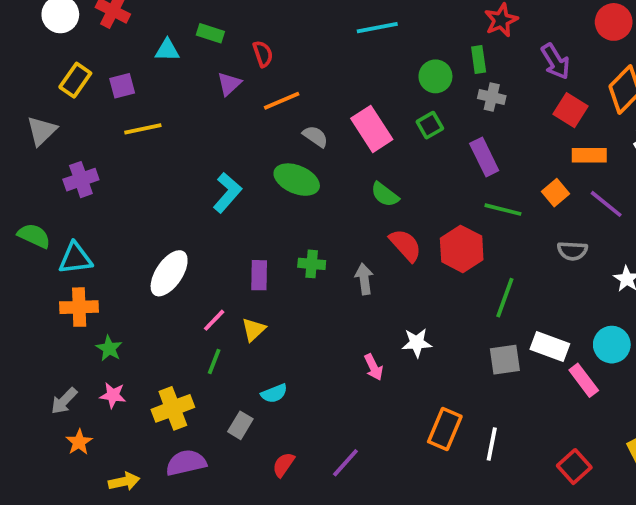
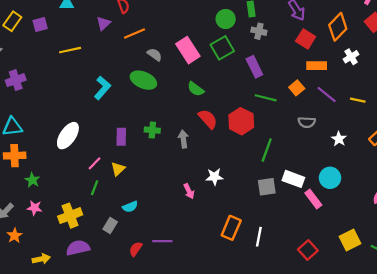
green square: (430, 125) -> (222, 48), size x1.5
yellow line: (143, 129) -> (70, 50), moved
purple line: (345, 463) -> (162, 241), moved, turned 48

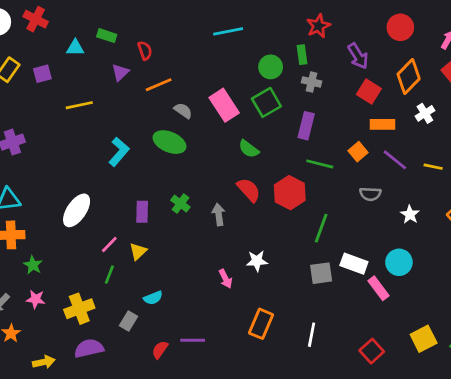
purple rectangle: (254, 67) -> (306, 126), turned 40
green semicircle: (196, 89) -> (249, 149), moved
green cross: (152, 130) -> (180, 204), turned 32
orange rectangle: (231, 228) -> (261, 324), moved

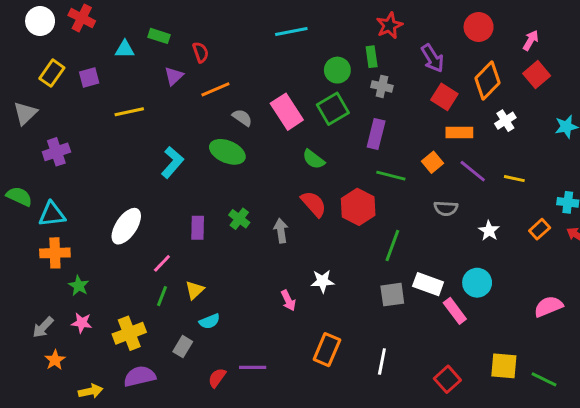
yellow triangle: (138, 251) -> (195, 290), moved
yellow square: (424, 339) -> (504, 366), turned 32

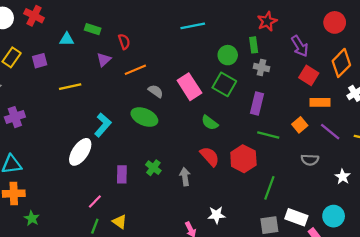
green square: (333, 109) -> (224, 84), turned -30
white ellipse: (126, 226) -> (80, 152), moved
yellow triangle: (195, 290) -> (120, 222), turned -42

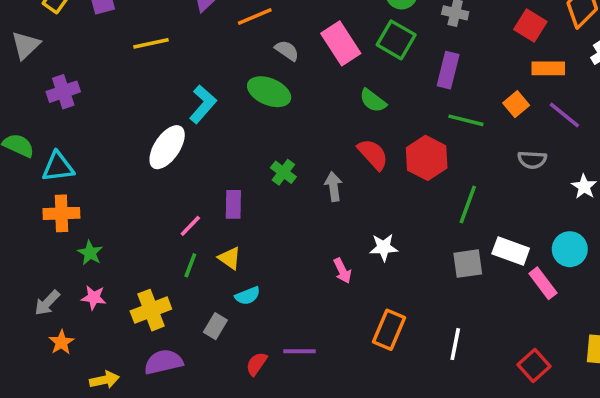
purple rectangle: (122, 174) -> (233, 204), moved

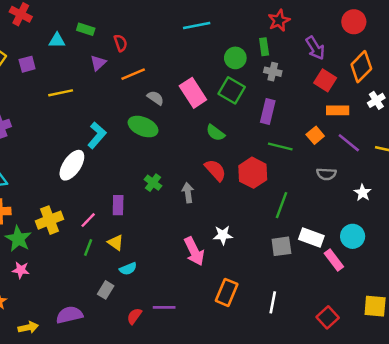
green star: (90, 253) -> (18, 239), size x1.5
pink arrow: (342, 271) -> (194, 251), size x1.6
yellow cross: (151, 310) -> (49, 220), moved

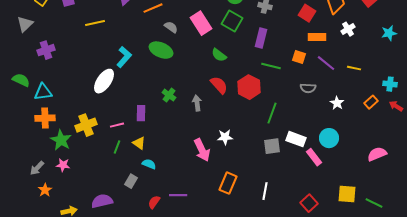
orange square: (315, 135) -> (299, 57), turned -32
pink line: (88, 220) -> (117, 125), turned 32
cyan semicircle: (128, 269) -> (149, 164), turned -136

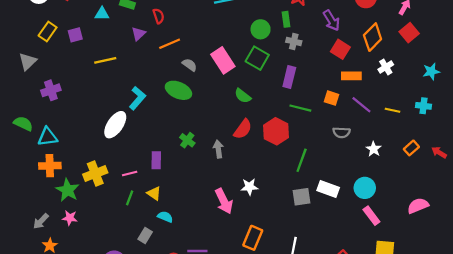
cyan cross: (390, 84) -> (424, 106), moved
red semicircle: (219, 85) -> (243, 129), turned 78
pink rectangle: (314, 157) -> (371, 216), moved

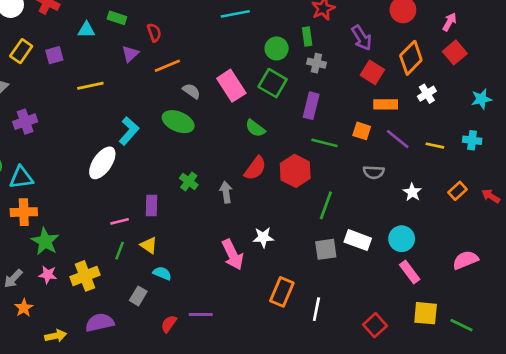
yellow cross: (95, 173) -> (85, 276), moved
orange rectangle: (253, 238) -> (282, 292), moved

